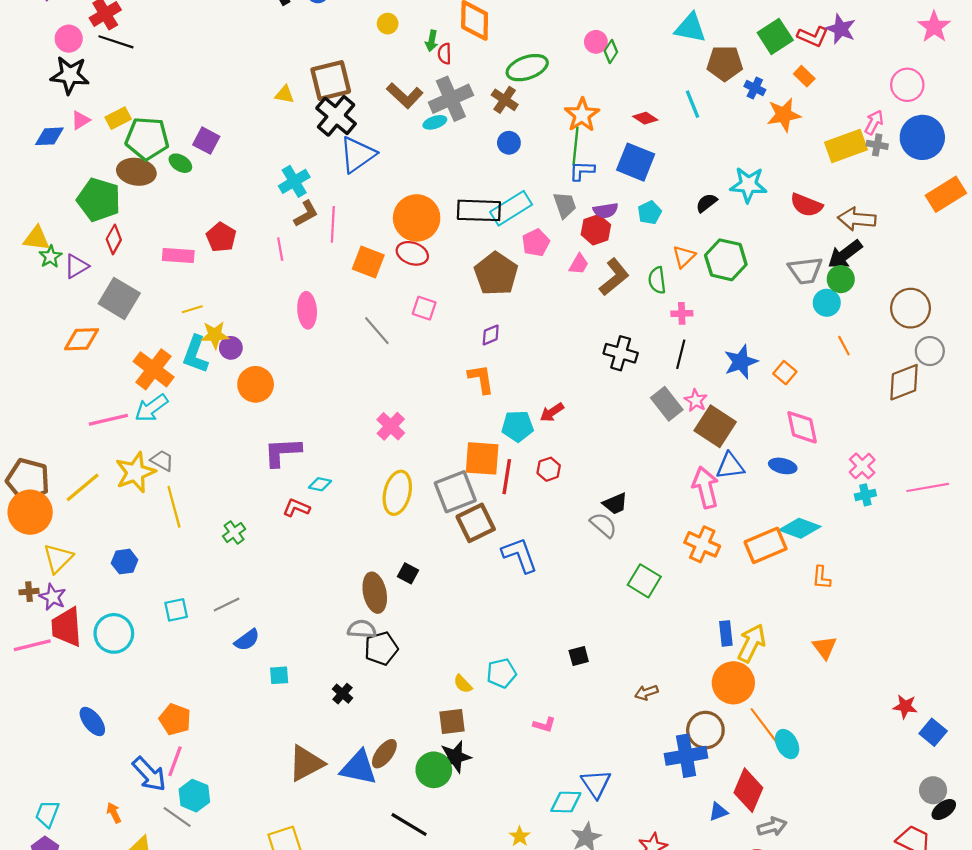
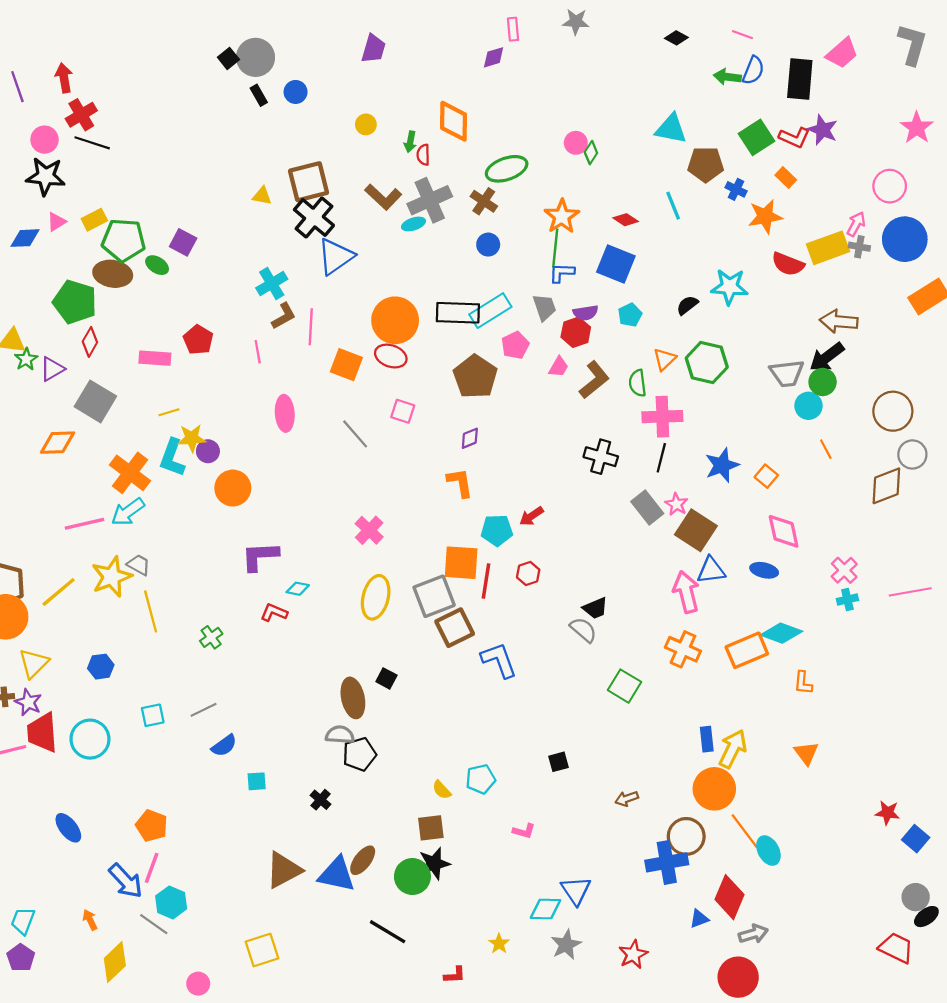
red semicircle: (806, 205) -> (788, 264), moved
pink cross: (682, 313) -> (662, 417), size x1.8

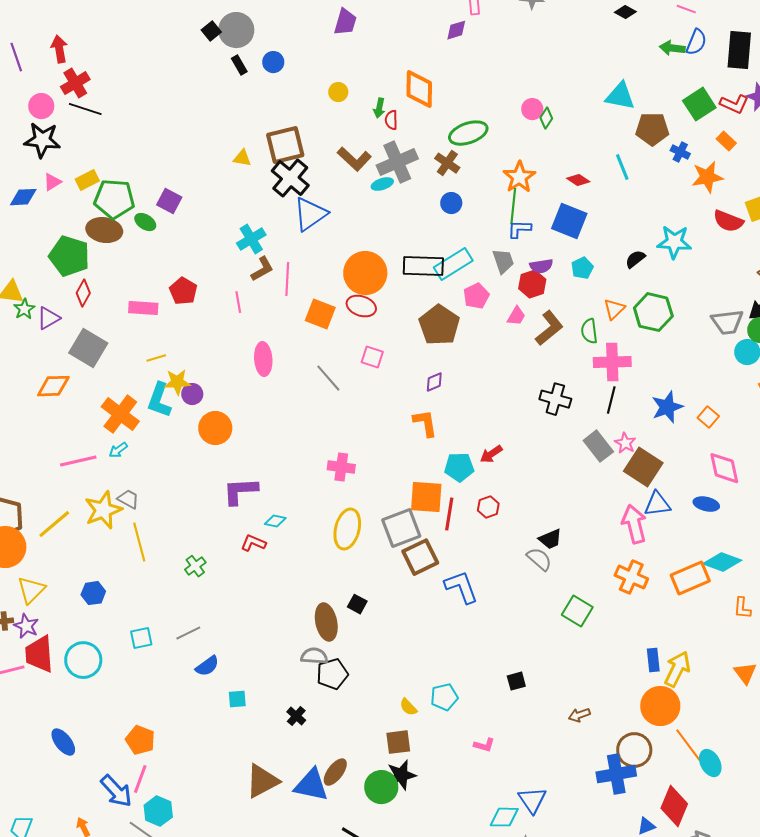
cyan arrow: (128, 512) -> (118, 450), size x0.6
pink cross: (369, 530) -> (341, 467), turned -36

